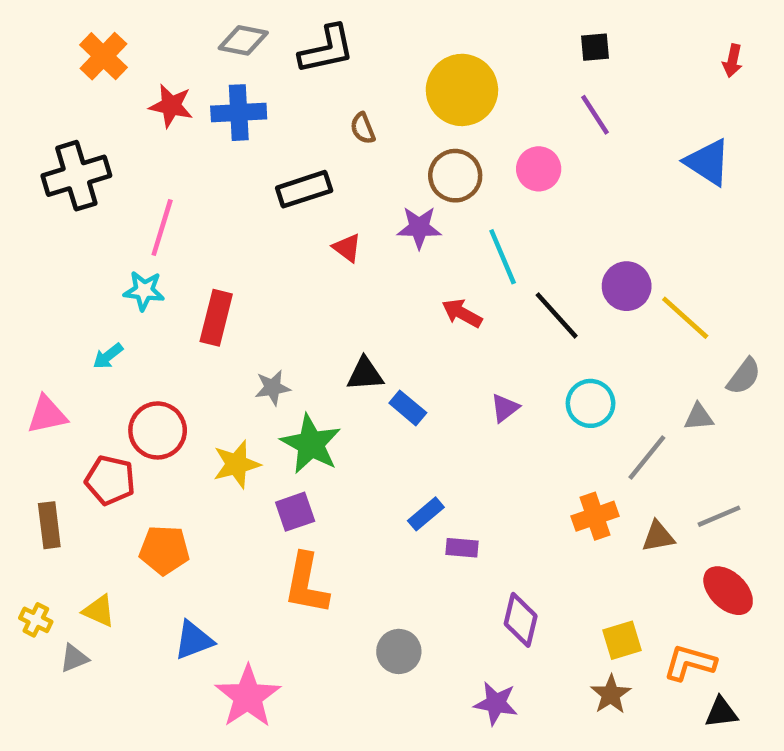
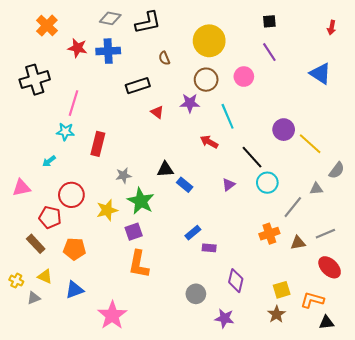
black line: (557, 315) -> (252, 157), moved
brown rectangle: (49, 525) -> (36, 244), moved, turned -36
blue triangle: (194, 640) -> (74, 290), moved
gray circle: (399, 651) -> (196, 294), moved

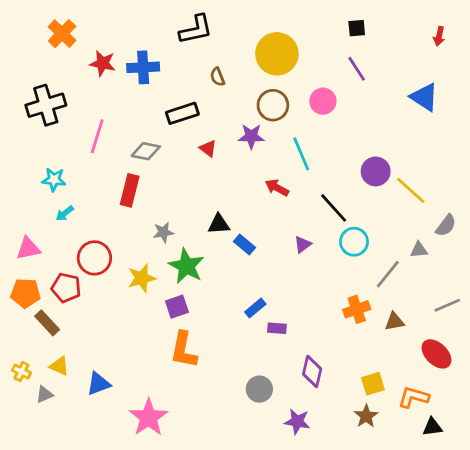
gray diamond: (110, 18) -> (146, 151), moved
cyan star: (65, 132) -> (54, 180), moved
gray line: (325, 234) -> (447, 305), moved
orange pentagon: (74, 249) -> (26, 293), moved

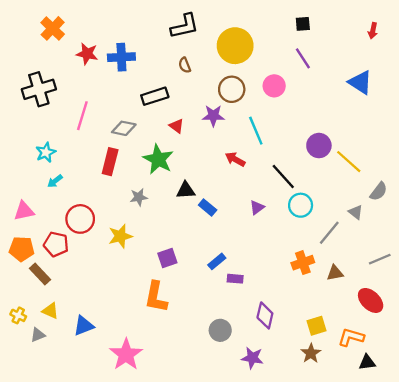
black L-shape: (196, 30) -> (185, 26), moved
cyan star: (54, 180) -> (46, 152), turned -30
gray triangle: (419, 250) -> (356, 212), turned 42
green star: (186, 266) -> (158, 159), moved
purple square: (177, 307) -> (167, 258), moved

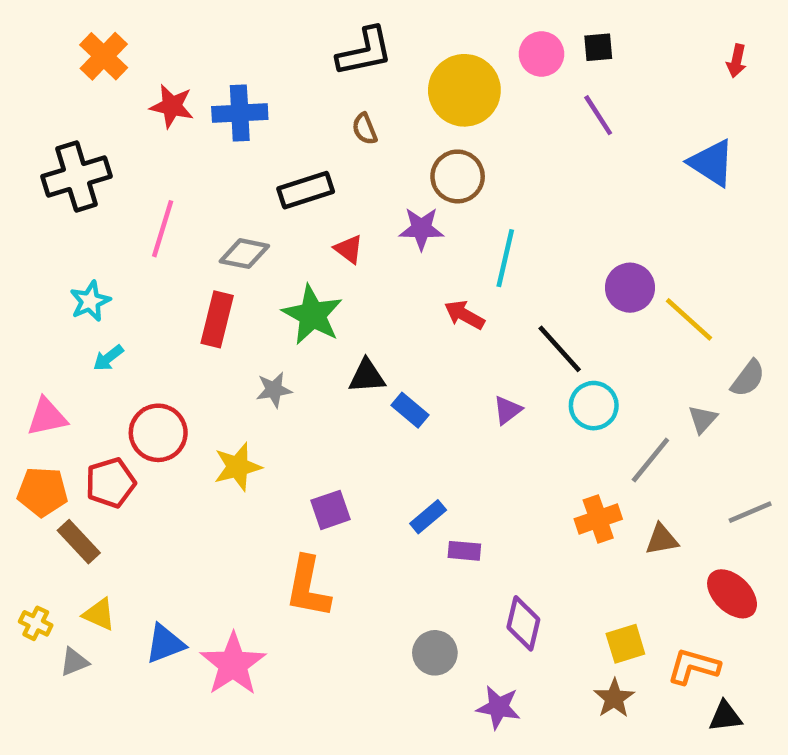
pink circle: (274, 86) -> (542, 54), moved
cyan line: (256, 131) -> (505, 258), turned 36
gray triangle: (356, 212) -> (703, 419), turned 35
red pentagon: (56, 244) -> (111, 483), turned -30
pink star: (126, 354) -> (233, 664), moved

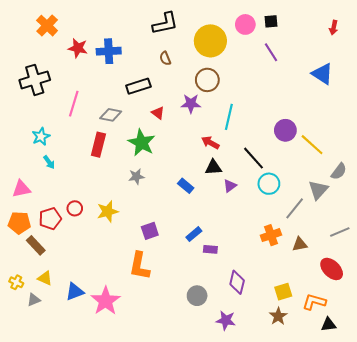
cyan arrow: (108, 358) -> (49, 162), turned -88
black triangle: (367, 376) -> (213, 167), moved
gray star: (274, 390) -> (136, 177), moved
gray triangle: (703, 419) -> (318, 190), size x1.5
red circle: (158, 433) -> (75, 208), moved, size x0.6

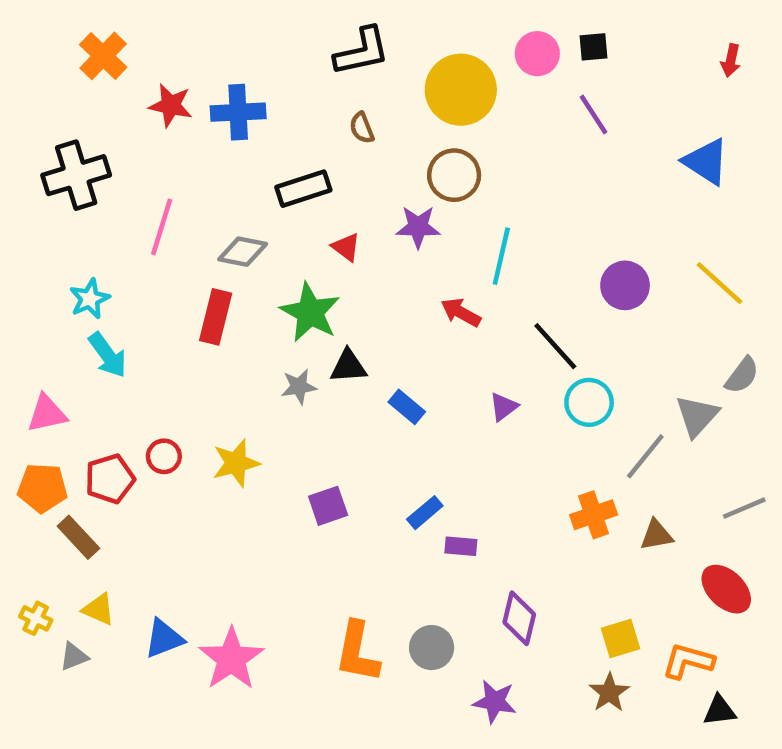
yellow line: (312, 145) -> (719, 283), moved
cyan arrow: (49, 162) -> (108, 355), size x1.5
black triangle: (213, 167) -> (348, 366), moved
orange L-shape: (139, 266) -> (357, 652), moved

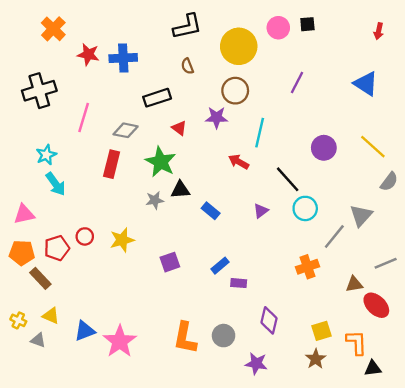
purple line: (594, 114) -> (297, 82), moved, turned 60
gray semicircle: (742, 375) -> (389, 182), moved
brown triangle: (657, 535) -> (354, 284), moved
gray triangle: (74, 657) -> (38, 340), turned 42
orange L-shape: (688, 661) -> (356, 343), turned 72

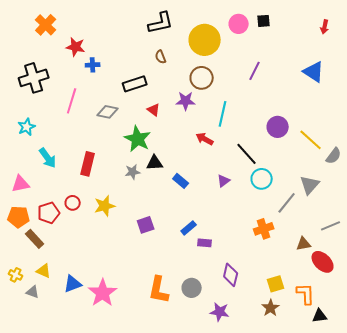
blue cross: (123, 58) -> (93, 65), moved, size x0.6
yellow line: (373, 147) -> (311, 140), moved
cyan star: (46, 155) -> (27, 127), moved
red rectangle: (112, 164) -> (88, 164), moved

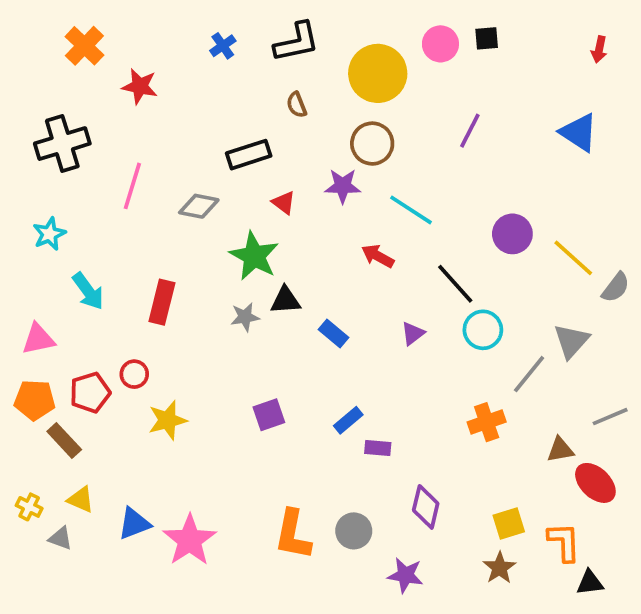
blue cross: (93, 65) -> (223, 46), moved, turned -32
cyan line: (223, 114) -> (411, 210), turned -70
yellow star: (105, 206) -> (167, 420), moved

